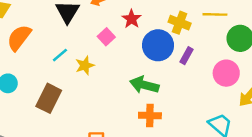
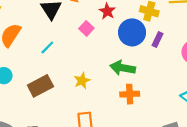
yellow star: (85, 65) -> (82, 81), moved
brown rectangle: (49, 98) -> (40, 86), turned 40

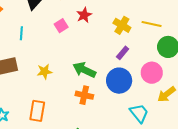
blue circle: (132, 32) -> (119, 81), moved
cyan line: (47, 47) -> (21, 33), turned -56

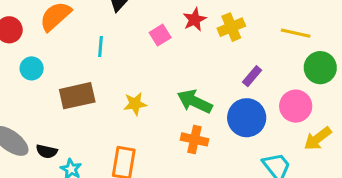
yellow cross: (122, 25) -> (231, 27), moved, turned 36

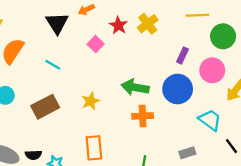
cyan line: (101, 46) -> (53, 65), turned -49
purple rectangle: (252, 76) -> (183, 56), moved

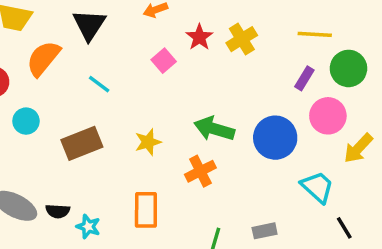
black triangle: (57, 23) -> (89, 25), moved
purple rectangle: (183, 56) -> (304, 78), moved
orange cross: (143, 116) -> (200, 171), moved, turned -30
gray rectangle: (187, 153) -> (265, 231), moved

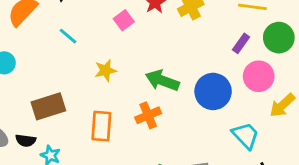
yellow star: (148, 142) -> (106, 70), moved
brown rectangle: (82, 143) -> (48, 106), moved
orange rectangle: (146, 210) -> (101, 126), moved

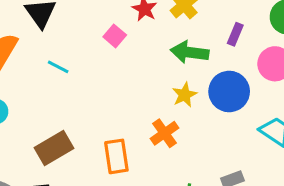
purple rectangle: (241, 43) -> (235, 34), moved
yellow star: (106, 70) -> (185, 95), moved
green arrow: (162, 80) -> (190, 52), moved

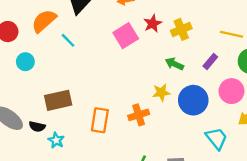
pink square: (115, 36) -> (126, 36), size x1.5
green arrow: (190, 52) -> (174, 64), size x0.7
cyan line: (58, 67) -> (68, 40), moved

